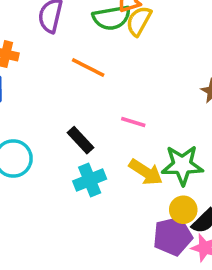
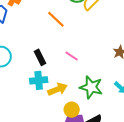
yellow arrow: (146, 172) -> (57, 89), moved, turned -72
yellow circle: (183, 210) -> (72, 110), moved

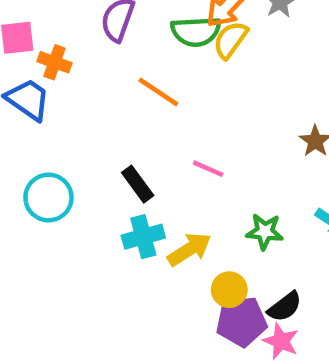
green star: (91, 87) -> (265, 232), size x0.7

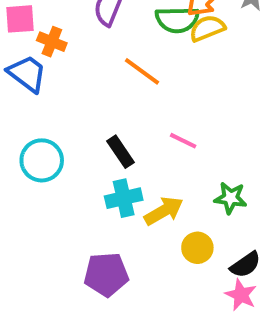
yellow semicircle: (230, 40) -> (207, 28), turned 30
purple pentagon: (241, 321) -> (106, 274), moved

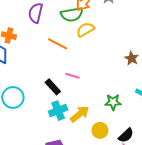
yellow semicircle: (207, 28) -> (85, 30), moved
pink line: (183, 141) -> (73, 76), moved

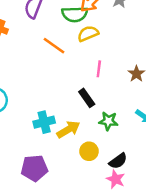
pink line: (73, 76) -> (99, 69), moved, turned 72
black rectangle: (53, 87) -> (87, 98), moved

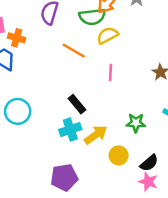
pink line: (99, 69) -> (111, 73), moved
black rectangle: (87, 98) -> (77, 104), moved

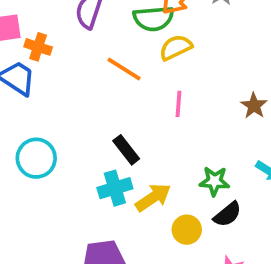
black semicircle: (149, 163) -> (227, 214), moved

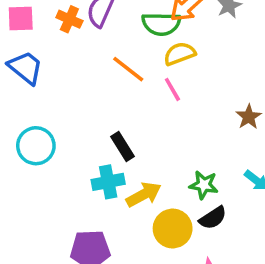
orange cross: (38, 47) -> (69, 19), moved
pink line: (178, 104) -> (172, 89), moved, turned -40
yellow circle: (187, 230) -> (173, 229), size x1.4

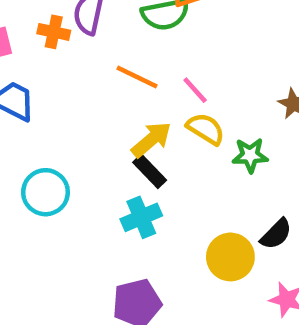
yellow semicircle: (180, 54) -> (206, 129), moved, turned 64
green star: (204, 185) -> (250, 155), moved
yellow arrow: (144, 195) -> (151, 140), moved

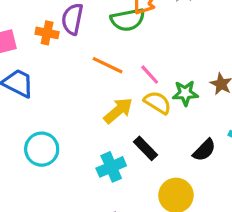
green star: (250, 155) -> (185, 93), moved
black rectangle: (150, 171) -> (146, 148), moved
black semicircle: (276, 234) -> (204, 150), moved

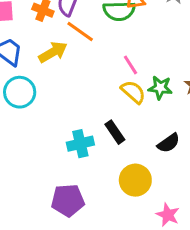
orange line: (108, 65) -> (80, 31), moved
yellow arrow: (118, 111) -> (53, 52), moved
cyan circle: (42, 149) -> (20, 92), moved

